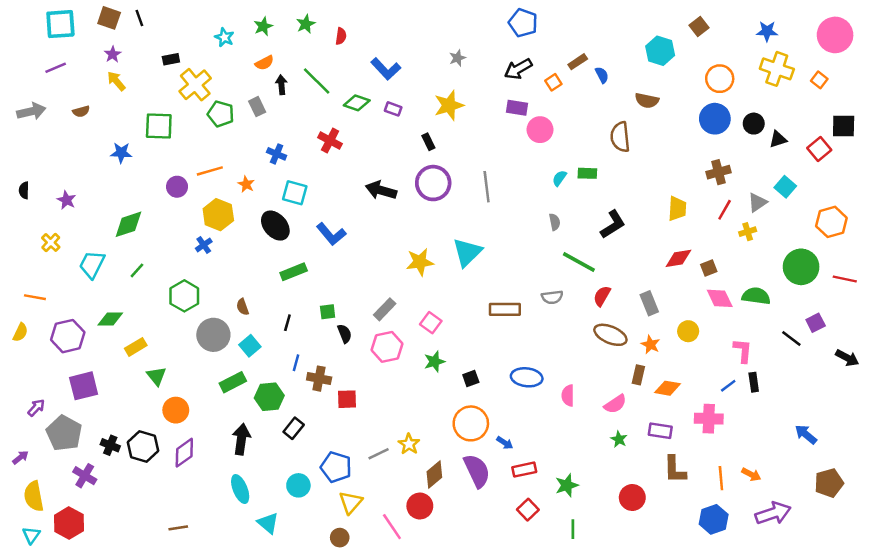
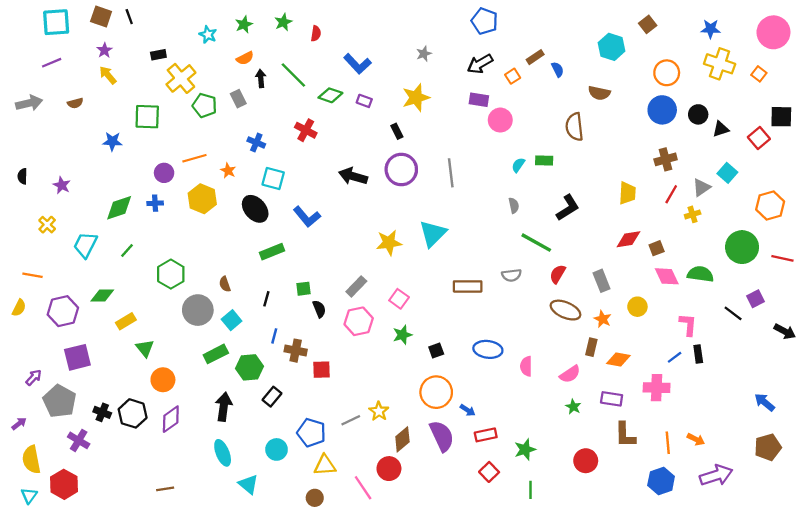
blue cross: (204, 245) -> (155, 203), moved, turned 32
blue arrow: (806, 434) -> (764, 402), moved
yellow triangle: (351, 502) -> (325, 465), turned 45

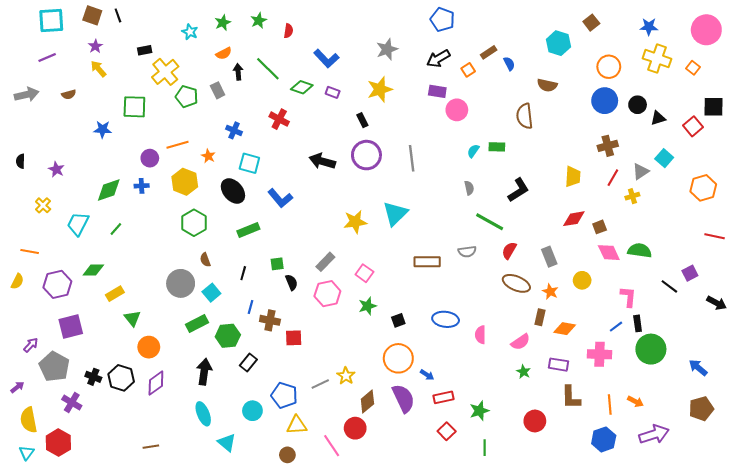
gray star: (424, 54) -> (387, 49), size x1.5
green circle: (742, 247) -> (651, 349), moved
green hexagon: (171, 274) -> (194, 223), moved

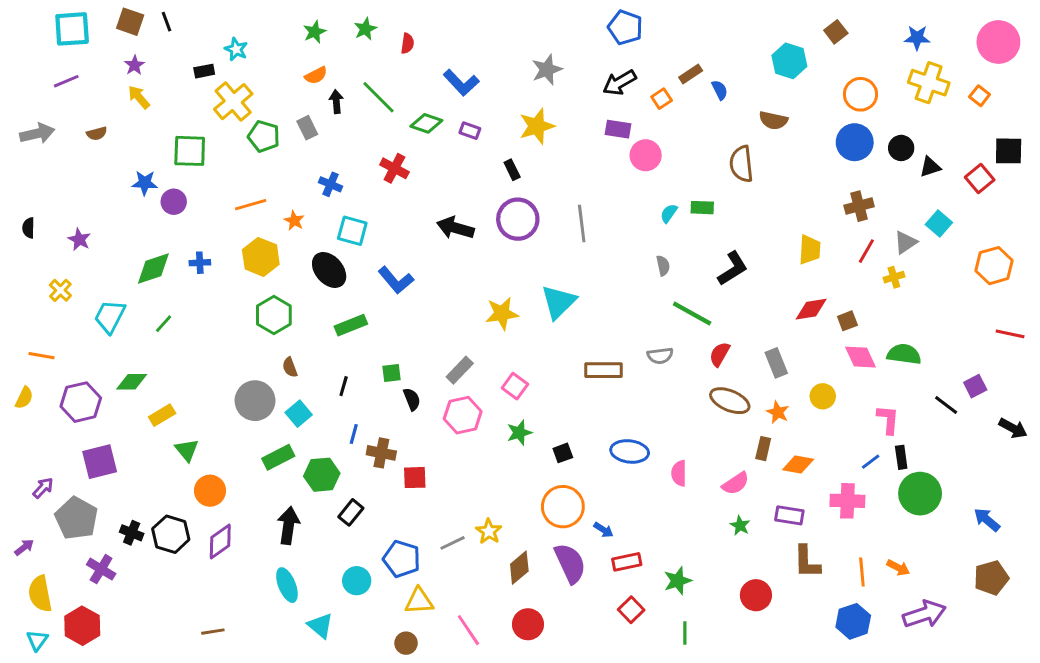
cyan star: (190, 32) -> (236, 49), moved
purple circle: (150, 158) -> (174, 202), moved
red circle: (355, 428) -> (528, 624), moved

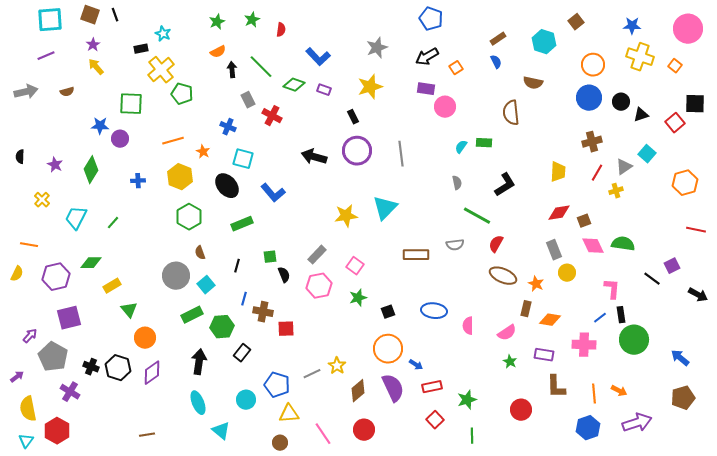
brown rectangle: (691, 74) -> (498, 39), moved
gray rectangle: (307, 128) -> (248, 100), moved
green diamond: (153, 269) -> (91, 170), moved, turned -40
gray rectangle: (776, 363) -> (554, 250), moved

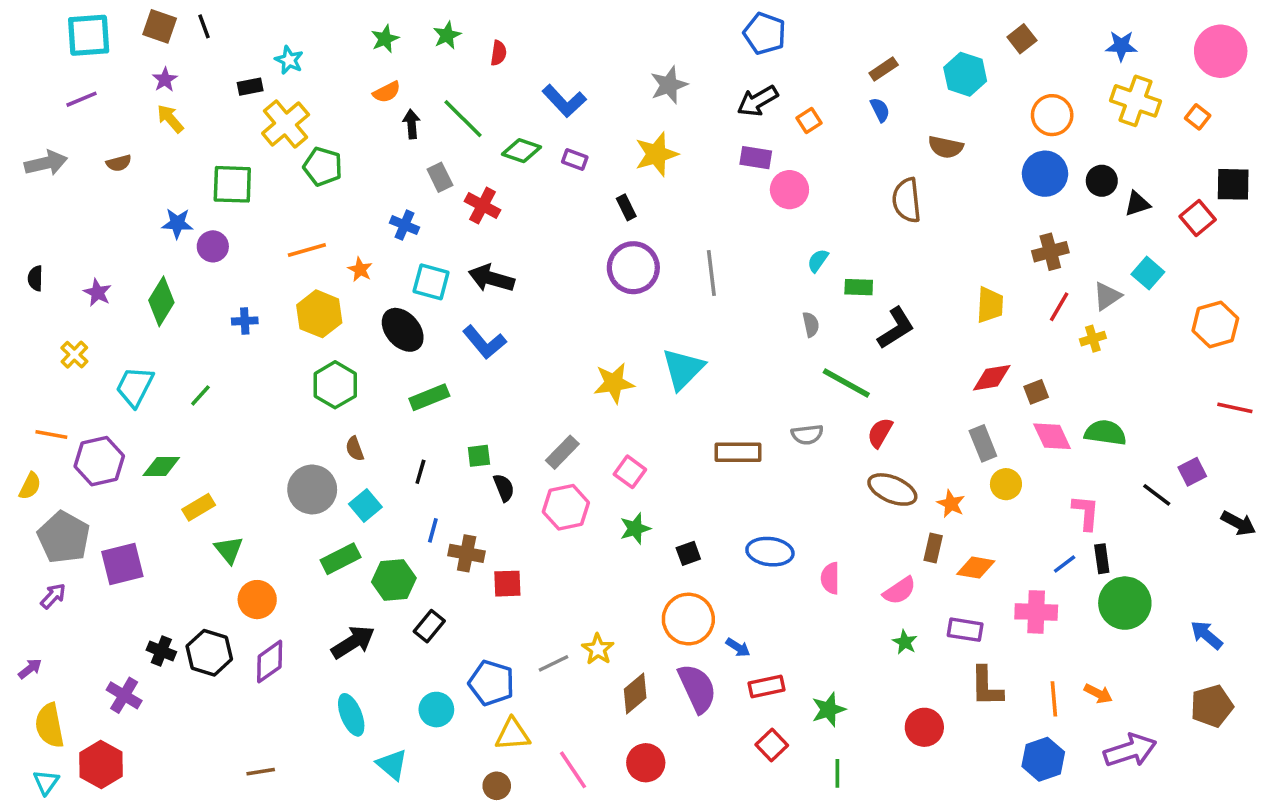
green rectangle: (484, 143) -> (859, 287), moved
black arrow: (314, 157) -> (491, 278), moved
purple hexagon: (56, 277) -> (99, 461), moved
gray pentagon: (53, 357) -> (64, 537), moved
black arrow: (199, 362) -> (353, 642), turned 50

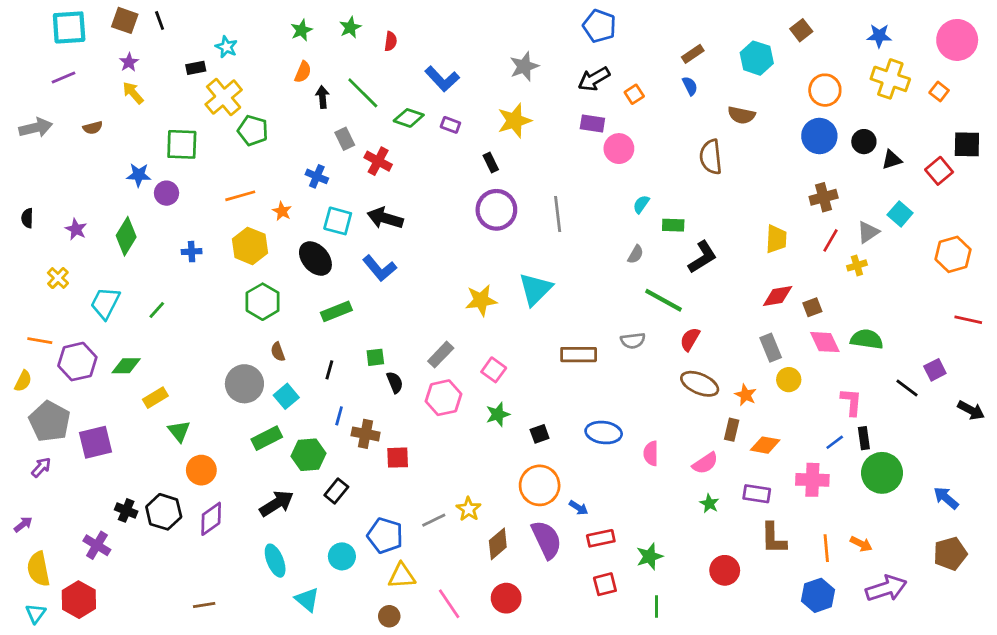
orange semicircle: (387, 92) -> (303, 72), turned -40
gray semicircle: (811, 324) -> (636, 254), turned 42
red square: (772, 745) -> (605, 584), turned 30

